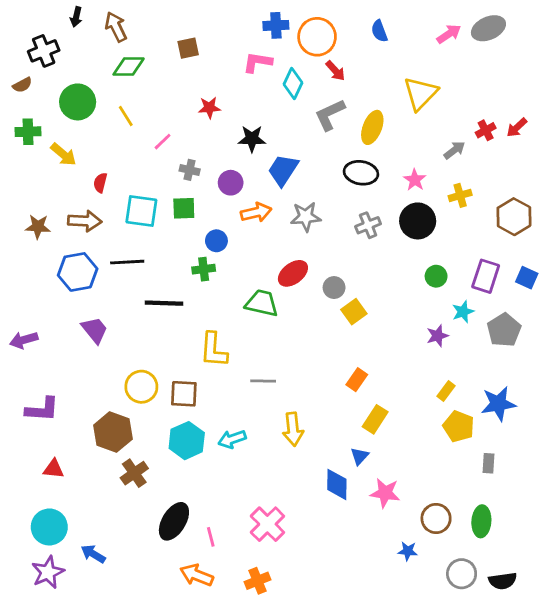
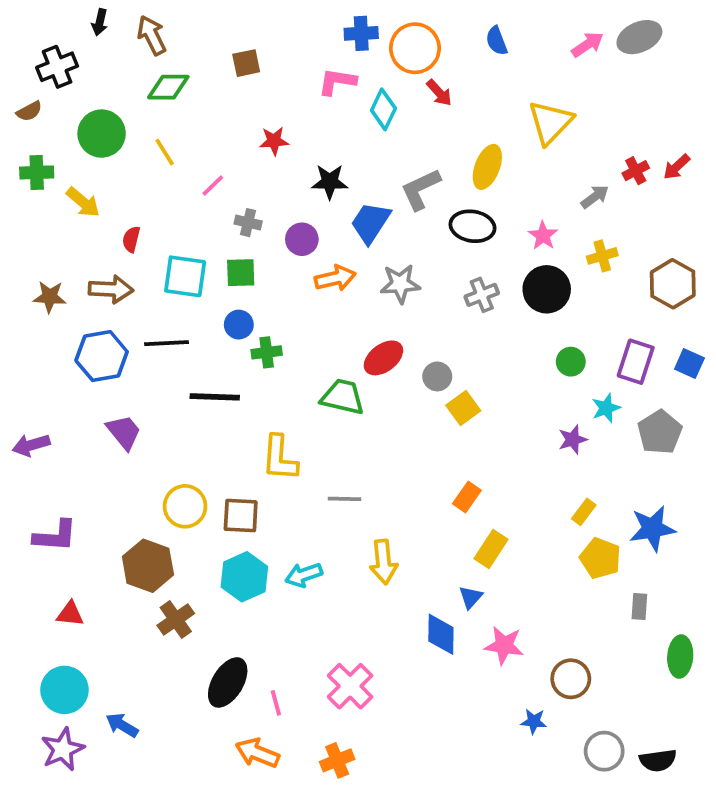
gray L-shape: (330, 115) -> (421, 189), moved
blue circle: (216, 241) -> (239, 325), moved
green ellipse: (481, 521) -> (680, 657), moved

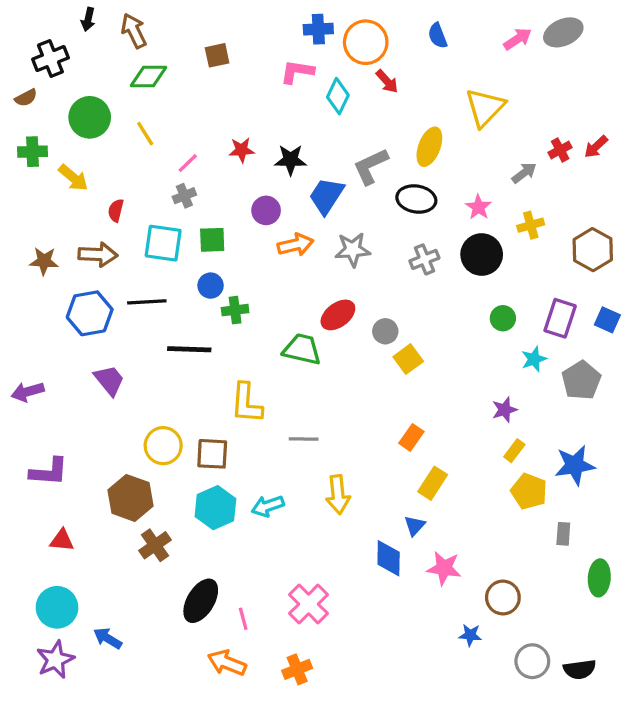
red star: (274, 141) -> (242, 150), moved
gray cross: (248, 223) -> (184, 196), moved, turned -35
purple star: (573, 440) -> (505, 410), moved

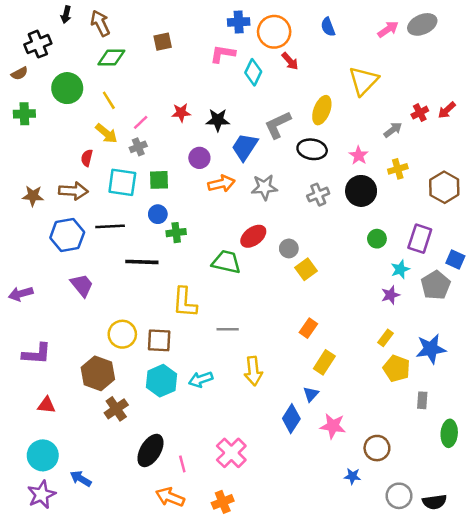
yellow arrow: (73, 178) -> (106, 133), moved
blue square: (607, 320) -> (455, 259), moved
purple star: (505, 410) -> (390, 295), moved
blue diamond: (389, 558) -> (291, 419), turned 32

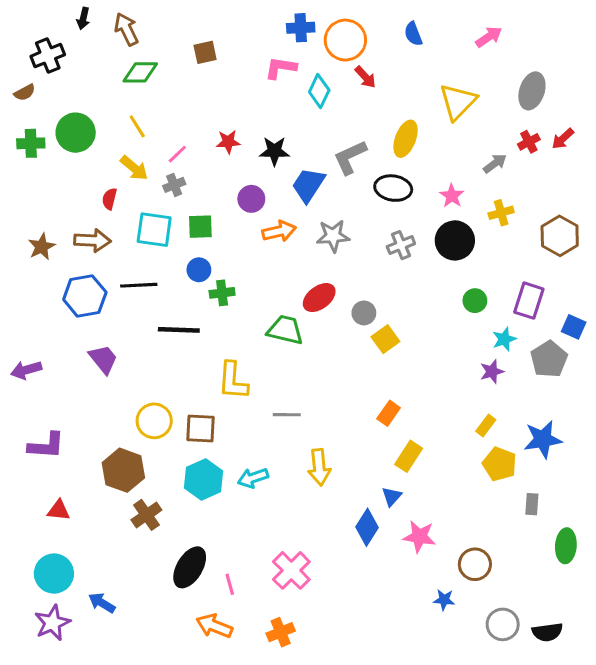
gray ellipse: (422, 24) -> (532, 91), moved, turned -48
green circle: (67, 88) -> (76, 133), moved
brown star: (33, 196) -> (42, 247), turned -30

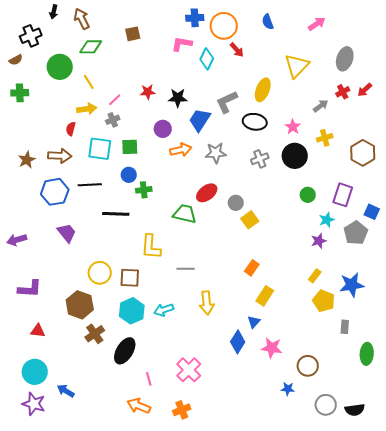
green circle: (76, 133) -> (60, 67), moved
yellow arrow: (134, 168) -> (87, 109), turned -48
black ellipse: (190, 567) -> (125, 351), moved
purple star: (52, 623) -> (34, 404), turned -30

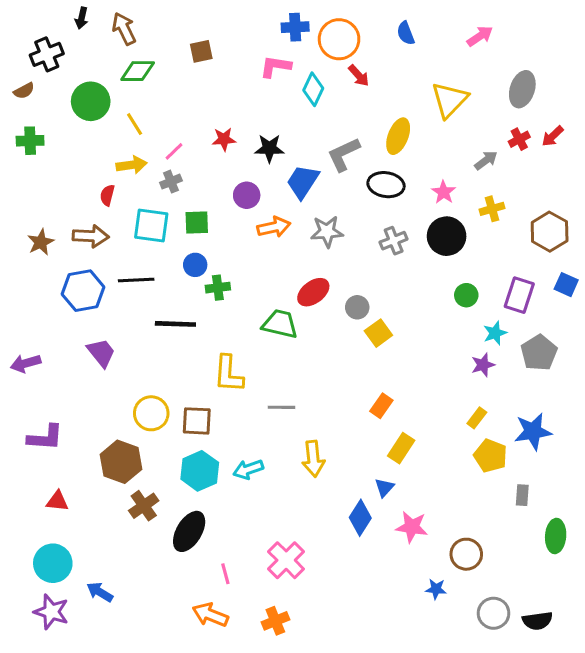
blue square: (372, 212) -> (566, 285), moved

